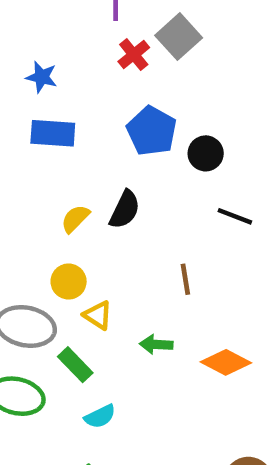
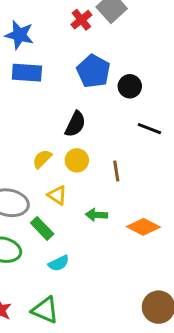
blue star: (42, 77) -> (19, 35), size x1.4
yellow semicircle: (75, 219) -> (42, 159), moved
yellow circle: (69, 282) -> (77, 160), moved

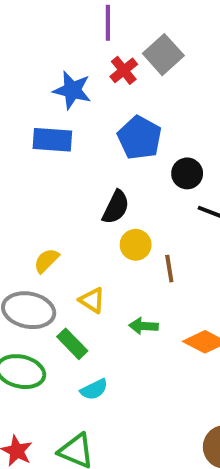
blue star: (19, 35) -> (72, 90), moved
black circle: (130, 86) -> (187, 173), moved
yellow semicircle: (42, 159) -> (46, 261), moved
yellow circle: (77, 160) -> (136, 245), moved

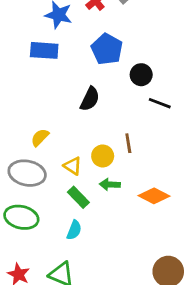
yellow circle: (136, 245) -> (103, 156), moved
green rectangle: (72, 344) -> (78, 197), moved
cyan semicircle: (94, 389) -> (74, 230), turned -42

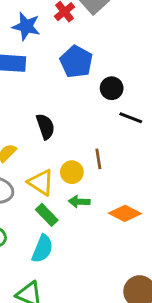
black semicircle: (90, 99) -> (45, 127), moved, turned -45
yellow triangle: (73, 166) -> (41, 182), size x1.4
cyan semicircle: (74, 230) -> (42, 249), size x1.4

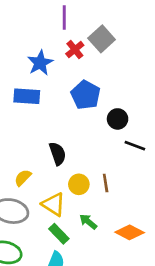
blue star: (26, 26) -> (40, 63), turned 30
yellow circle: (72, 172) -> (79, 184), moved
green arrow: (79, 202) -> (88, 222), turned 36

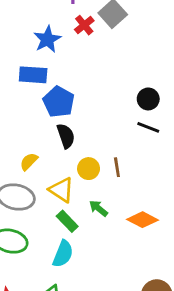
blue pentagon: (86, 95) -> (59, 102), moved
black circle: (118, 119) -> (148, 99), moved

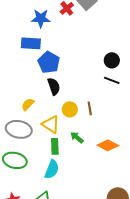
blue star: (47, 39) -> (41, 18), turned 30
green rectangle: (67, 221) -> (55, 146), turned 42

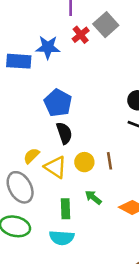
blue rectangle: (31, 43) -> (19, 61), moved
yellow triangle: (51, 124) -> (55, 167), moved
gray ellipse: (19, 129) -> (20, 187), turned 50
cyan semicircle: (52, 169) -> (62, 238), turned 72

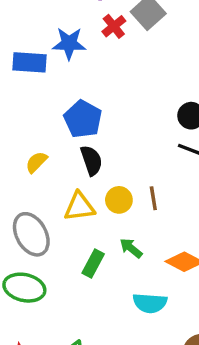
yellow semicircle: (31, 156) -> (36, 162), moved
yellow triangle: (55, 167) -> (79, 207), turned -40
green rectangle: (65, 209) -> (93, 264), turned 30
cyan semicircle: (62, 238) -> (150, 303), moved

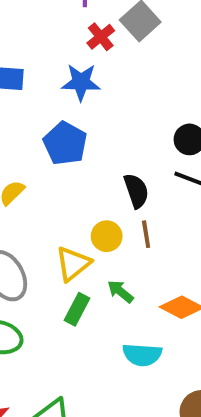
blue star: (69, 43) -> (81, 82), moved
black semicircle: (91, 160) -> (136, 191), moved
yellow triangle: (79, 207) -> (73, 264), moved, turned -32

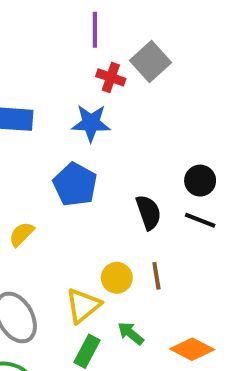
red cross: (101, 37) -> (111, 77), turned -32
black semicircle: (136, 191) -> (149, 212), moved

